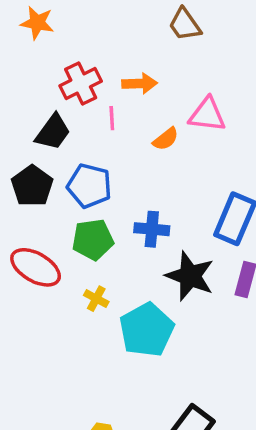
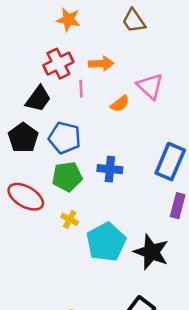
orange star: (37, 23) -> (68, 20), moved
pink triangle: (207, 115) -> (150, 86), turned 36
black star: (190, 276) -> (151, 252), moved

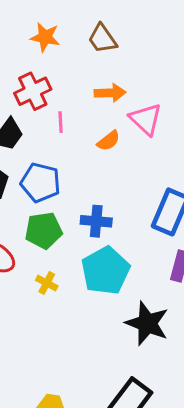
brown trapezoid: (134, 21) -> (102, 39), moved
orange arrow: (101, 64) -> (110, 93), moved
cyan pentagon: (106, 242) -> (105, 271), moved

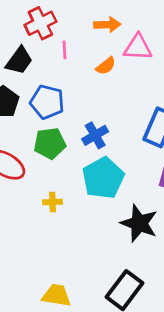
pink triangle: (146, 119) -> (138, 47), turned -40
blue cross: (96, 221) -> (95, 135), turned -35
yellow cross: (47, 283) -> (52, 202), moved, turned -30

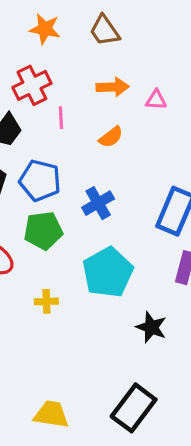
pink triangle: (138, 47) -> (156, 100), moved, size x0.6
blue cross: (95, 135) -> (98, 203), moved
black star: (139, 223) -> (151, 327), size x0.7

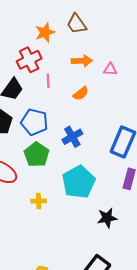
orange star: (45, 29) -> (45, 32), moved, turned -30
green pentagon: (43, 231) -> (37, 155), turned -30
black star: (151, 327) -> (107, 218), turned -30

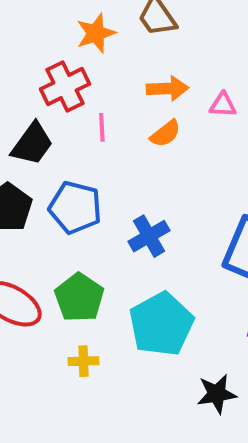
orange semicircle: (81, 94) -> (165, 134), moved
green pentagon: (37, 155) -> (79, 298), moved

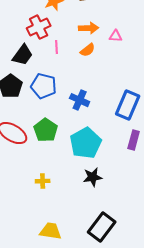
blue cross: (149, 236) -> (80, 100), turned -36
yellow cross: (83, 361) -> (43, 181), moved
black star: (217, 394) -> (93, 177), moved

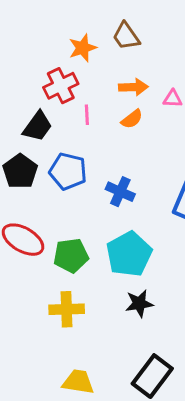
green pentagon: (46, 130) -> (71, 256), moved, turned 30
yellow cross: (43, 181) -> (67, 309), size x1.6

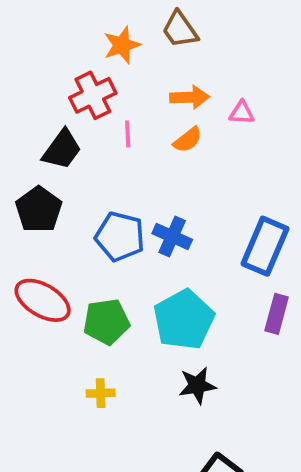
blue pentagon: (68, 171) -> (120, 237), moved
yellow cross: (67, 309) -> (101, 393), size x0.6

